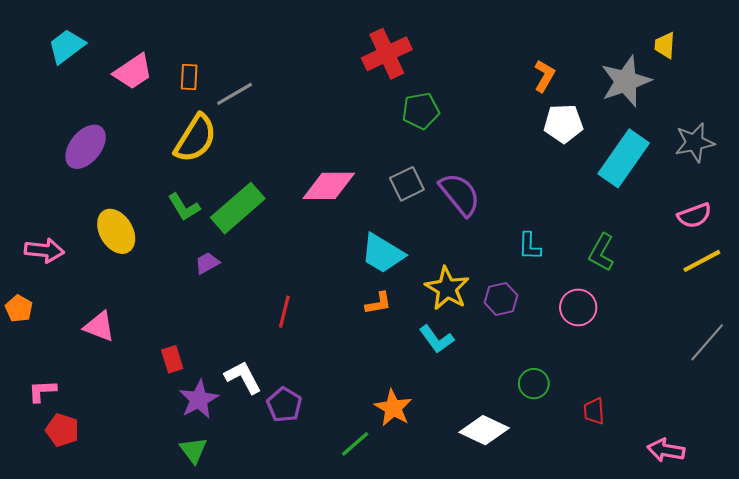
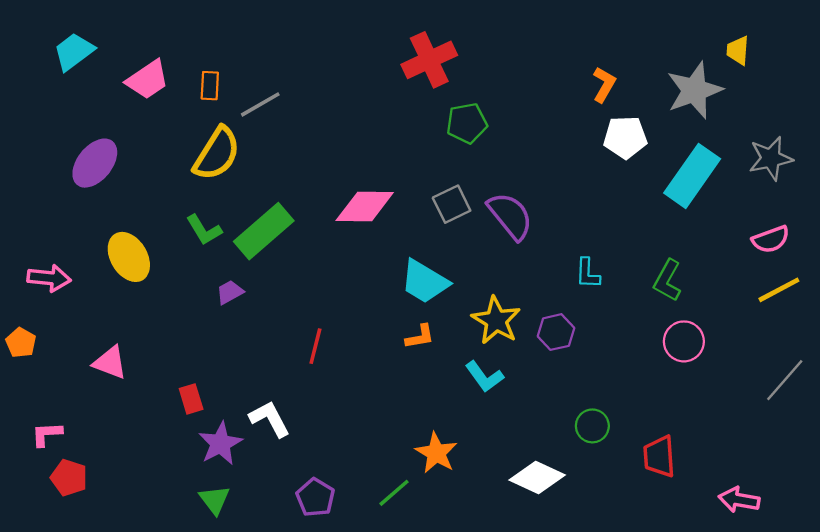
pink circle: (578, 307) -> (684, 341), moved
purple pentagon: (284, 405) -> (315, 497), moved
red trapezoid: (594, 411) -> (659, 456), size x1.4

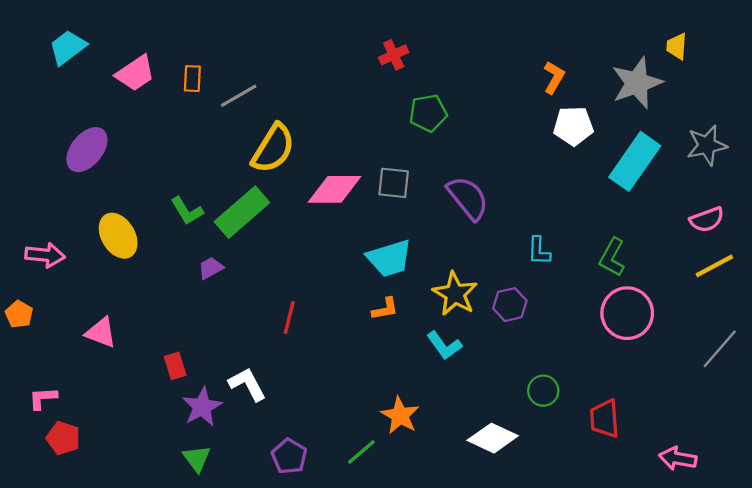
red cross: (429, 60) -> (394, 55), size x0.6
yellow semicircle: (217, 154) -> (273, 149), moved
gray square: (452, 204) -> (394, 183), moved, turned 32
cyan trapezoid: (425, 282) -> (389, 258), turned -48
pink circle: (684, 341) -> (627, 313), size x1.4

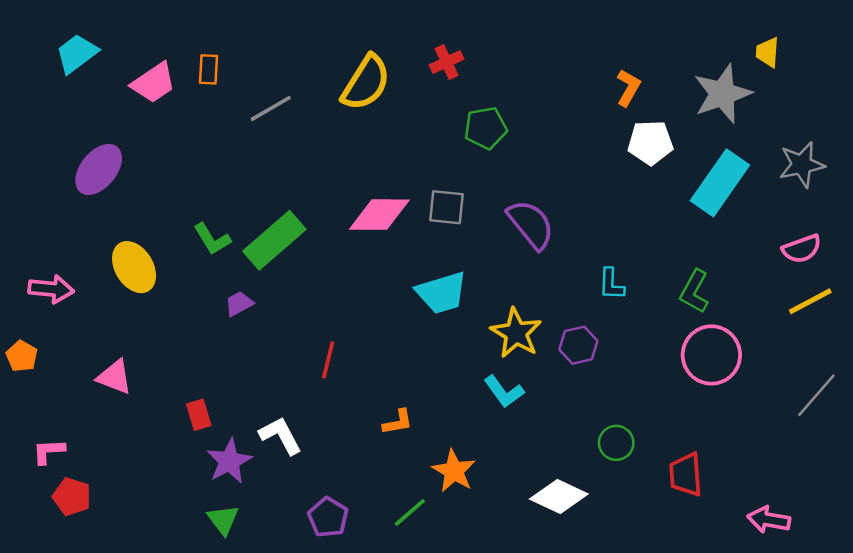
orange rectangle: (192, 79) -> (209, 69), moved
yellow semicircle: (273, 149) -> (366, 83), moved
orange L-shape: (385, 309) -> (398, 422), moved

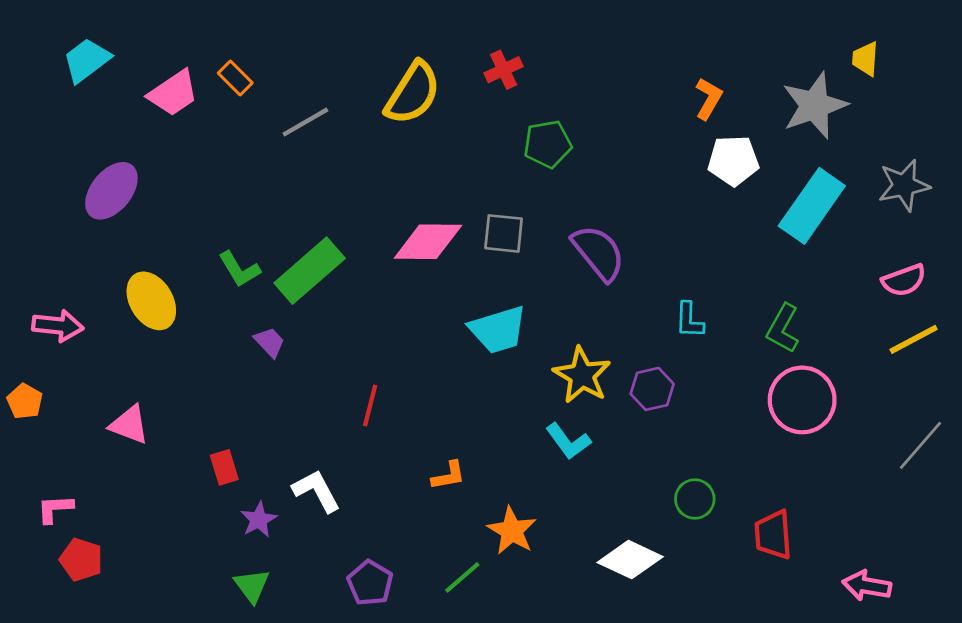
orange rectangle: (209, 69) -> (235, 78), turned -48
purple trapezoid: (239, 304) -> (270, 342), turned 76
purple star: (229, 461) -> (259, 520), size x0.7

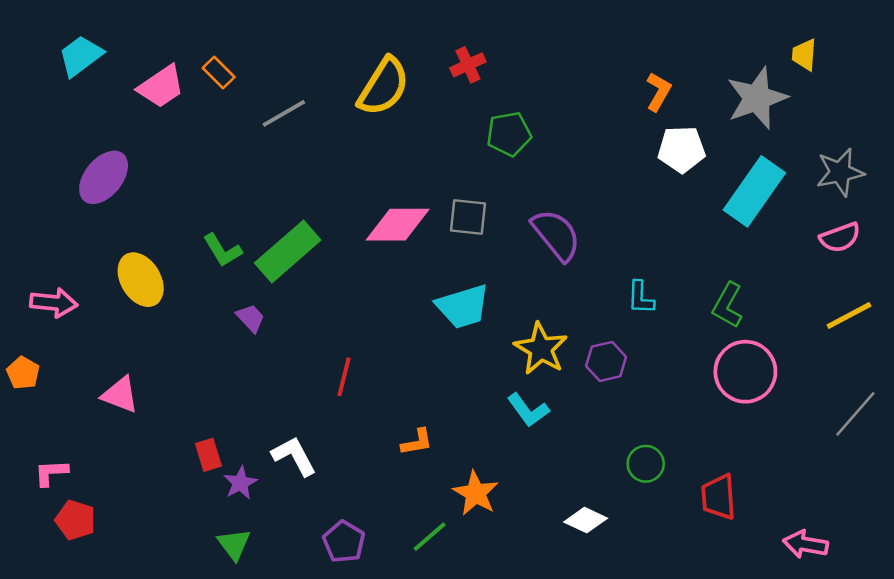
pink semicircle: (904, 280) -> (840, 237), moved
red rectangle: (224, 467) -> (208, 455), moved
white diamond: (630, 560) -> (586, 520), size x0.7

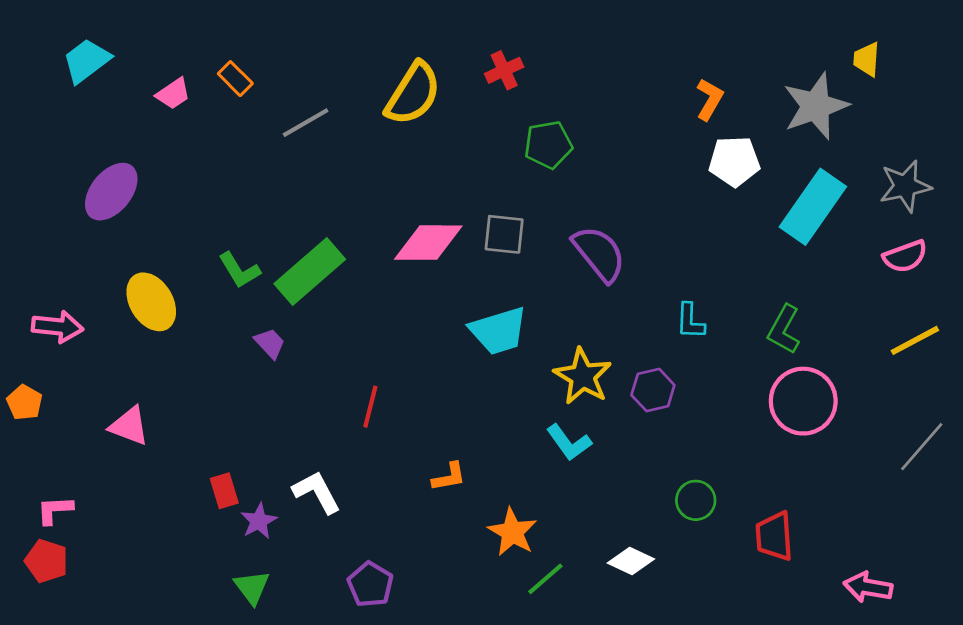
pink trapezoid: (161, 87) -> (173, 94), size x0.7
red pentagon: (75, 520) -> (46, 561), moved
green line: (430, 537) -> (545, 579), moved

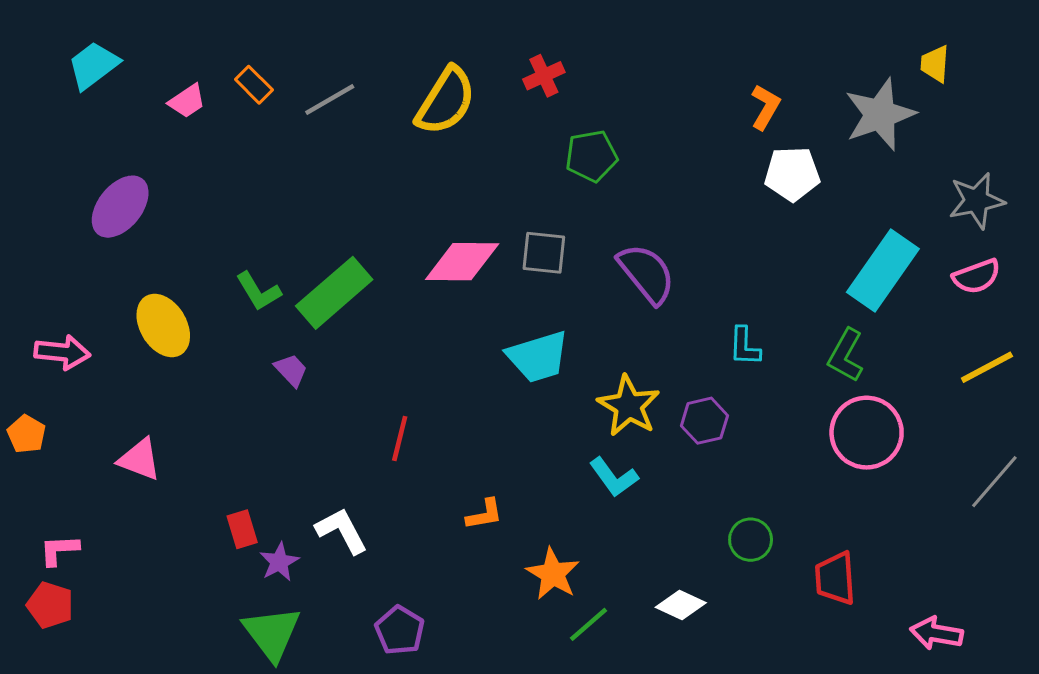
gray line: (306, 123) -> (330, 100), moved
cyan rectangle: (813, 207) -> (883, 271), moved
green triangle: (252, 587) -> (272, 633), size x1.5

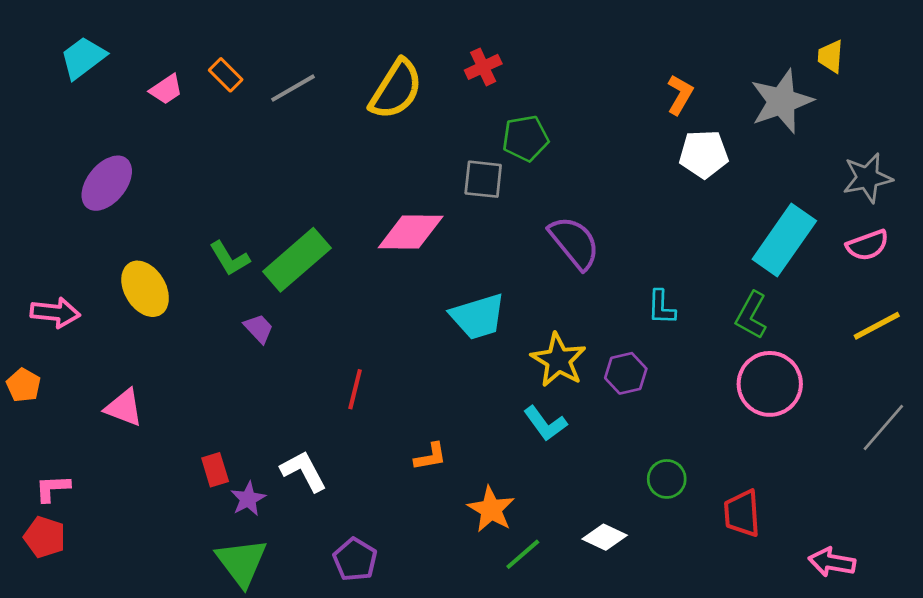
gray square: (544, 253) -> (483, 179), moved

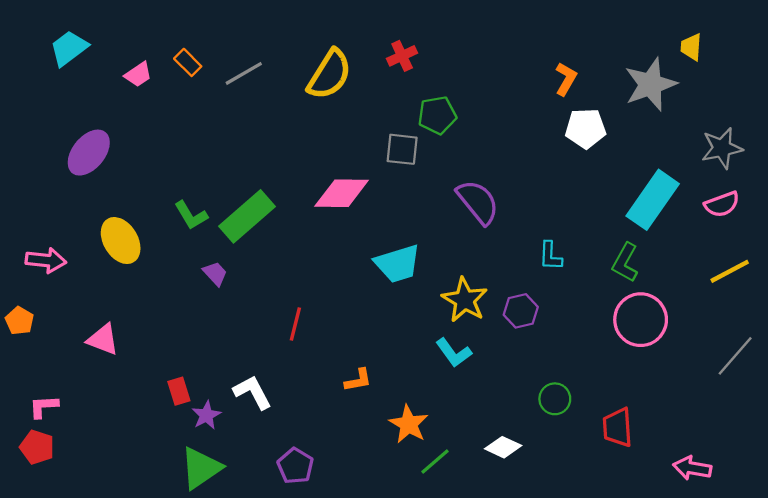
green triangle: (241, 562) -> (201, 468), turned 33

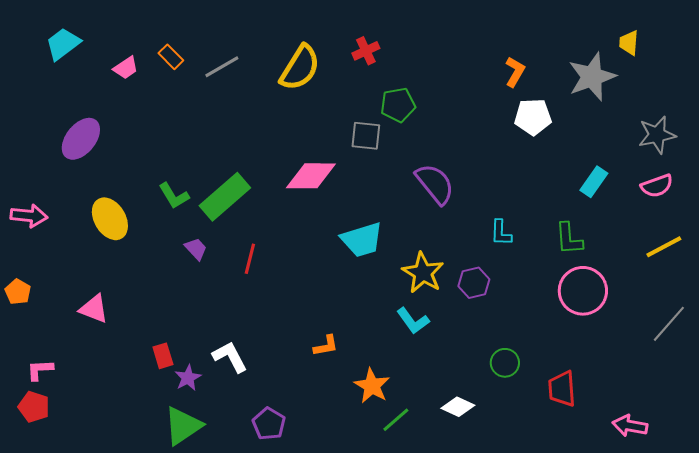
cyan rectangle: (653, 200) -> (594, 182), size x0.6
pink arrow: (46, 260) -> (29, 216), moved
green L-shape: (625, 262) -> (569, 239), turned -33
red line: (295, 324) -> (250, 259), moved

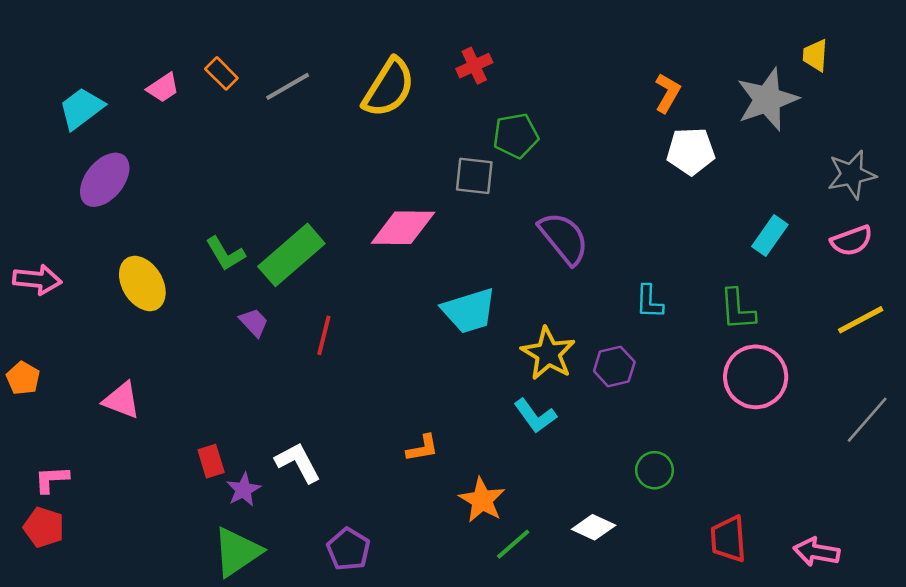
cyan trapezoid: (63, 44) -> (81, 108), moved
red trapezoid: (562, 389) -> (728, 539), moved

